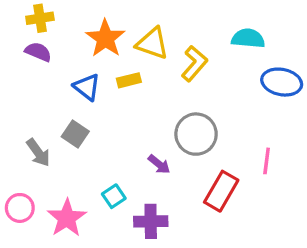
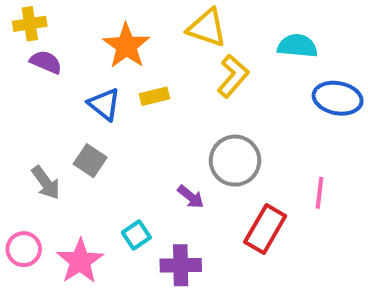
yellow cross: (40, 18) -> (30, 24), moved
yellow triangle: (152, 43) -> (207, 28), moved

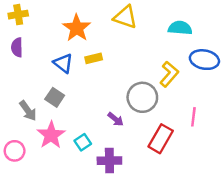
purple semicircle: (46, 62) -> (17, 47), moved, turned -114
yellow L-shape: (233, 76) -> (169, 74), moved
pink star: (80, 261) -> (51, 135), moved

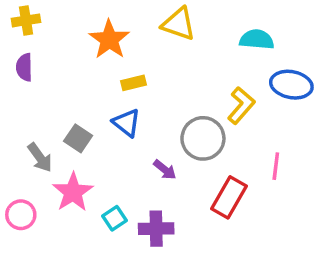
blue triangle: (63, 63) -> (127, 123), moved
cyan square: (83, 142) -> (114, 218), moved

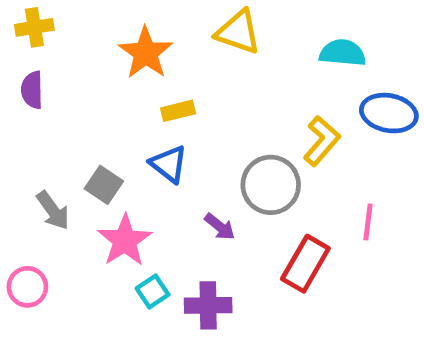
pink star: (73, 192) -> (125, 241), moved

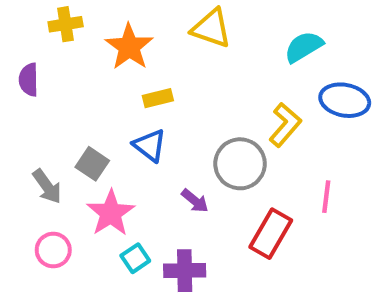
yellow cross: (34, 27) -> (66, 24), moved
cyan semicircle: (343, 53) -> (304, 47), turned -36
pink circle: (27, 287) -> (53, 250), moved

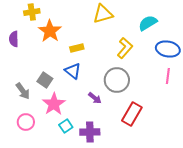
yellow triangle: (211, 28) -> (103, 14), turned -35
orange star: (129, 47) -> (50, 31), moved
yellow L-shape: (285, 125) -> (125, 48), moved
pink line: (326, 197) -> (168, 76), moved

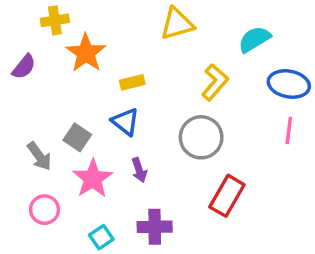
purple semicircle: (14, 39) -> (24, 67), turned -140
purple arrow: (95, 98) -> (139, 170), moved, turned 32
cyan square: (66, 126) -> (101, 237), moved

